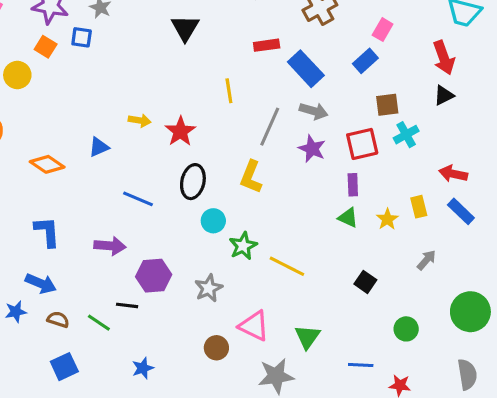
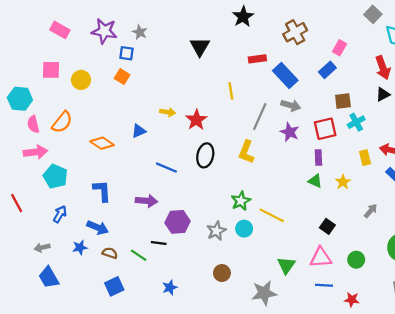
orange square: (46, 47) -> (122, 77), moved
yellow rectangle: (419, 207) -> (365, 158), moved
cyan circle: (213, 221) -> (244, 229), moved
pink triangle: (254, 326) -> (321, 257), moved, turned -30

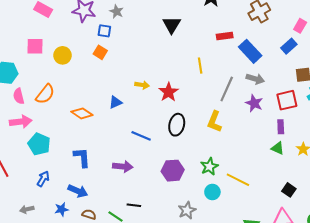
purple hexagon: (178, 222) -> (173, 171), moved
gray star: (216, 231) -> (187, 210), moved

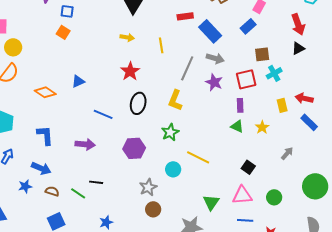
yellow circle: (63, 55) -> (13, 47), moved
yellow arrow: (142, 85) -> (127, 37), moved
green star: (209, 167) -> (170, 132), moved

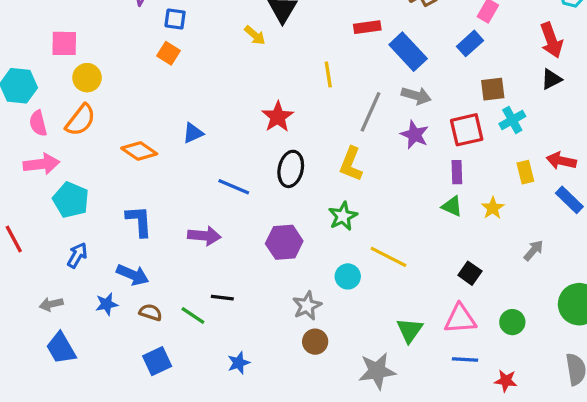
yellow arrow: (127, 37) -> (255, 35), moved, turned 32

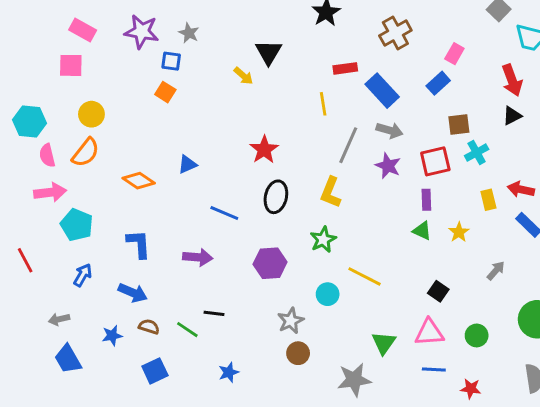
pink square: (64, 43) -> (71, 65), moved
yellow line: (328, 74) -> (323, 104), moved
blue star: (107, 304) -> (112, 335), moved

